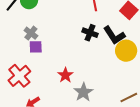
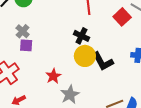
black L-shape: (114, 35) -> (103, 61), moved
yellow circle: (126, 51) -> (85, 56), moved

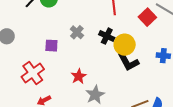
gray cross: (23, 31) -> (77, 32), moved
yellow circle: (85, 56) -> (125, 45), moved

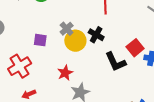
red square: (147, 17) -> (135, 48), moved
yellow circle: (125, 45) -> (75, 41), moved

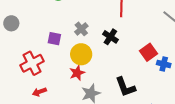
yellow circle: (75, 41) -> (81, 54), moved
black L-shape: (116, 62) -> (125, 87), moved

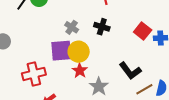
purple square: (54, 39) -> (61, 51), moved, size x1.6
red cross: (32, 63) -> (34, 74), turned 30

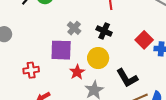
yellow circle: (79, 52) -> (98, 58), moved
red cross: (34, 74) -> (31, 70), size x0.7

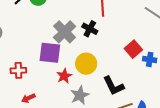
gray cross: (74, 28) -> (65, 32), size x1.6
black cross: (104, 31) -> (90, 29), moved

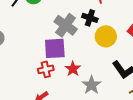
yellow circle: (86, 64) -> (106, 36), moved
red cross: (18, 70) -> (46, 69), moved

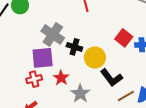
black cross: (90, 18) -> (74, 47), moved
yellow circle: (106, 36) -> (95, 58), moved

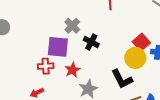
gray cross: (53, 34) -> (72, 26), size x0.7
yellow circle: (95, 58) -> (135, 58), moved

